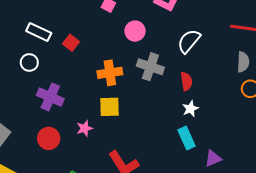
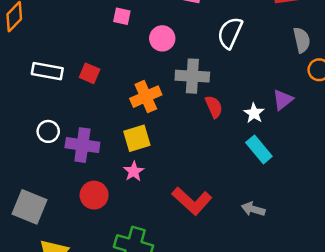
white circle: (29, 62) -> (48, 131), moved
red semicircle: (186, 81) -> (214, 107), moved
yellow square: (109, 107) -> (137, 138), moved
purple triangle: (213, 158) -> (283, 100), moved

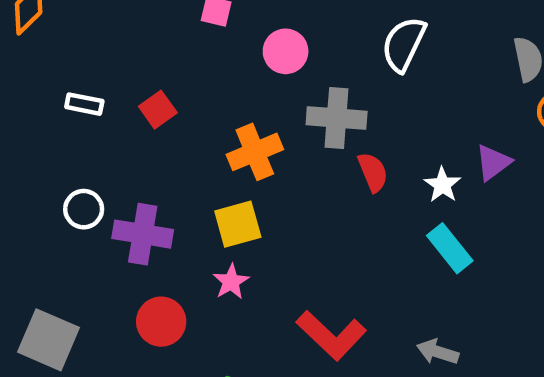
white rectangle: (47, 71) -> (84, 104), size x0.7
red square: (90, 73) -> (158, 110), turned 30

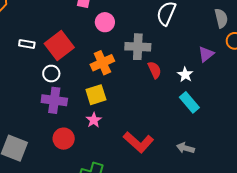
pink circle: (286, 51) -> (105, 22), moved
red square: (158, 110) -> (59, 45), size x1.8
purple triangle: (493, 162) -> (206, 54), moved
white circle: (84, 209) -> (51, 74), moved

